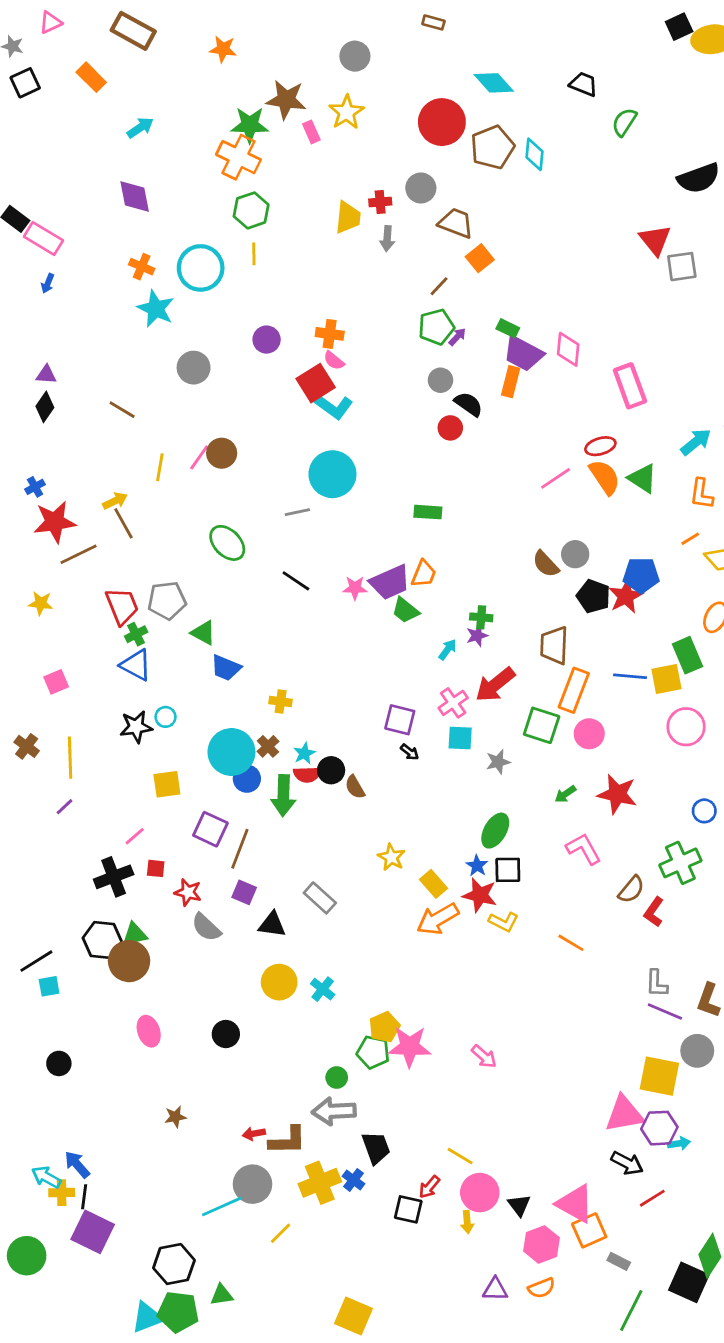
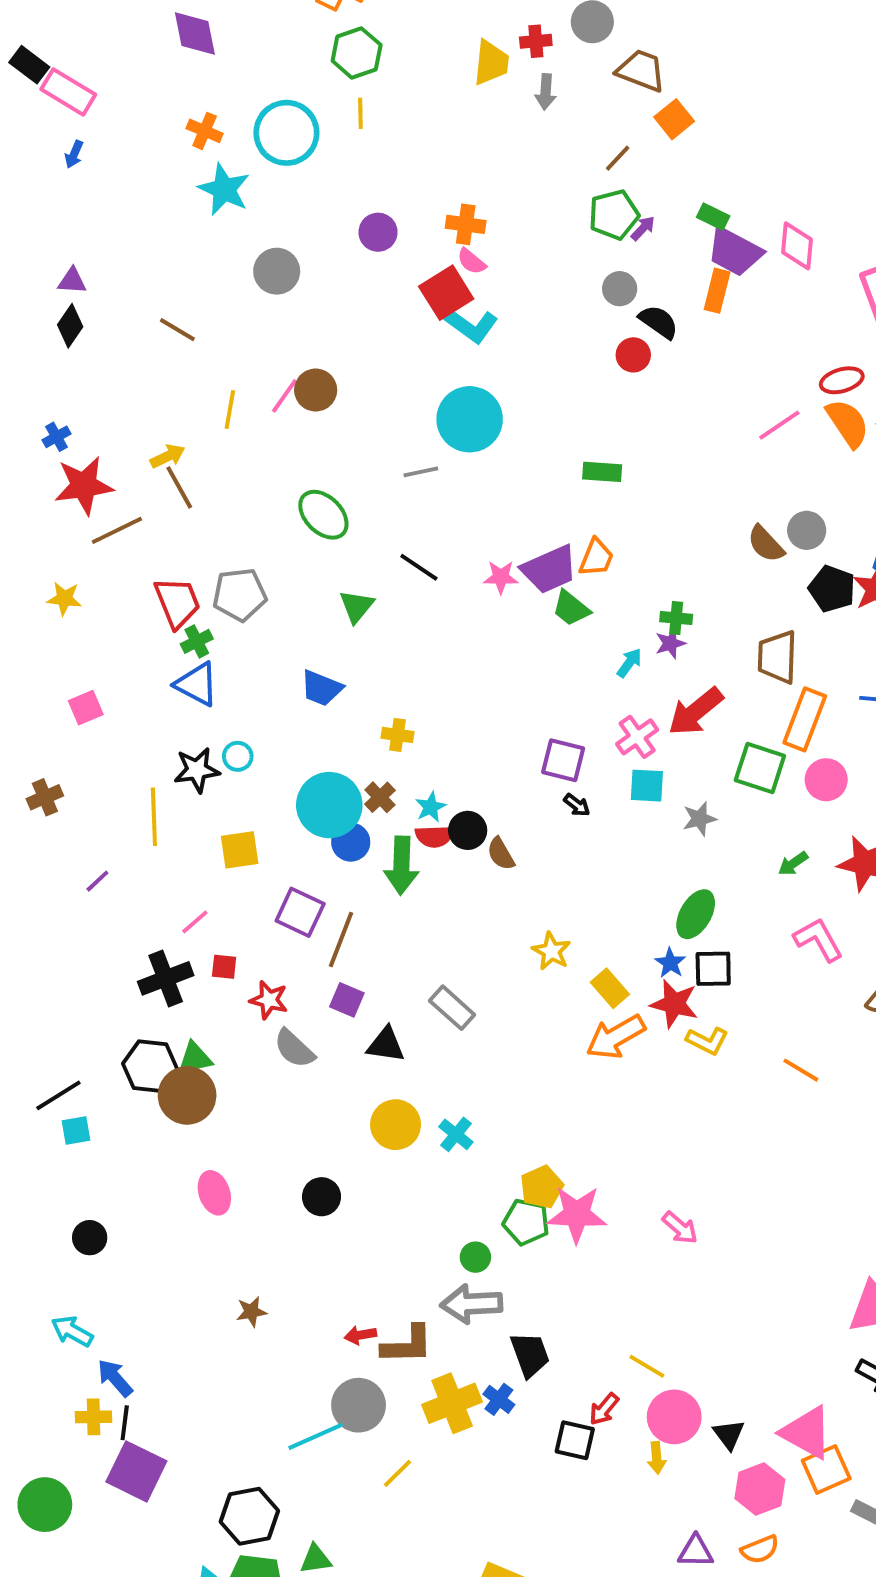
green triangle: (203, 633) -> (357, 606), moved, turned 40
brown cross: (27, 746) -> (45, 797), turned 30
yellow line: (70, 758) -> (154, 817), moved
cyan arrow: (46, 1177) -> (72, 1331), moved

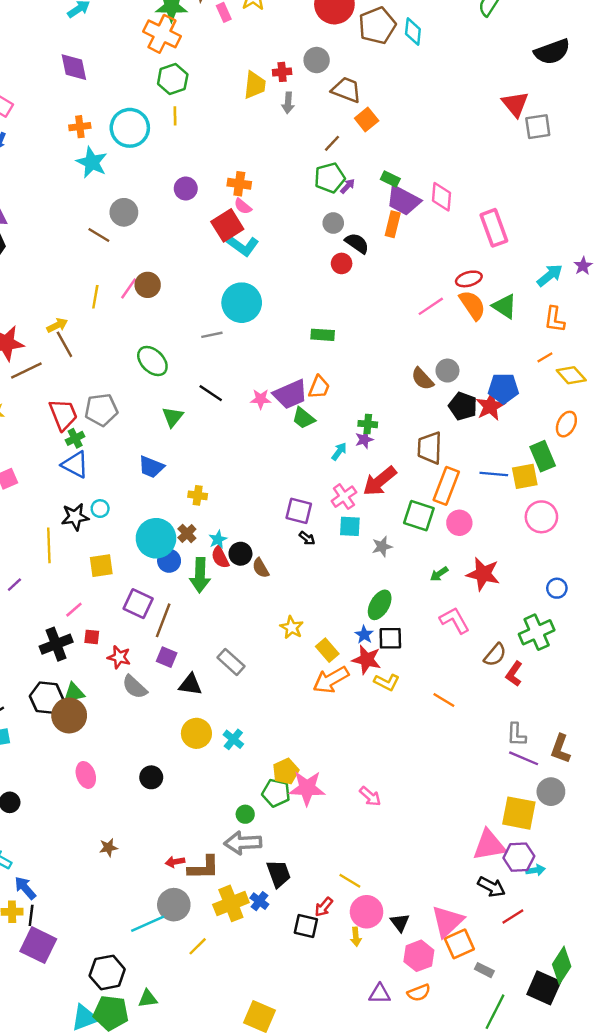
orange cross: (205, 131) -> (80, 127), turned -30
brown line: (177, 330) -> (99, 235), moved
red semicircle: (435, 836) -> (220, 557), turned 65
pink triangle: (807, 1432) -> (447, 921), turned 48

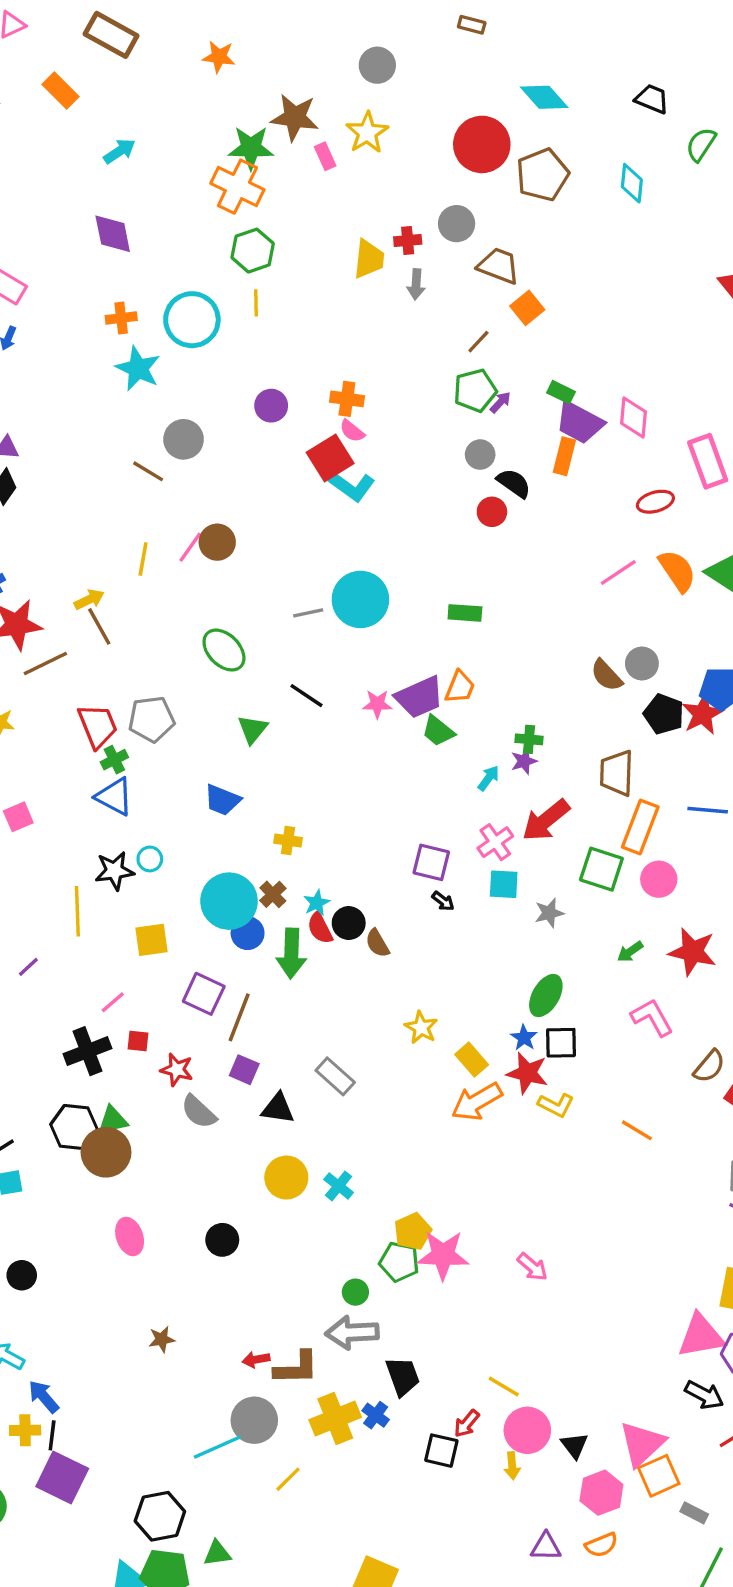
cyan diamond: (413, 31) -> (632, 183), moved
red ellipse: (469, 279) -> (655, 502), moved
cyan circle: (242, 303) -> (360, 599), moved

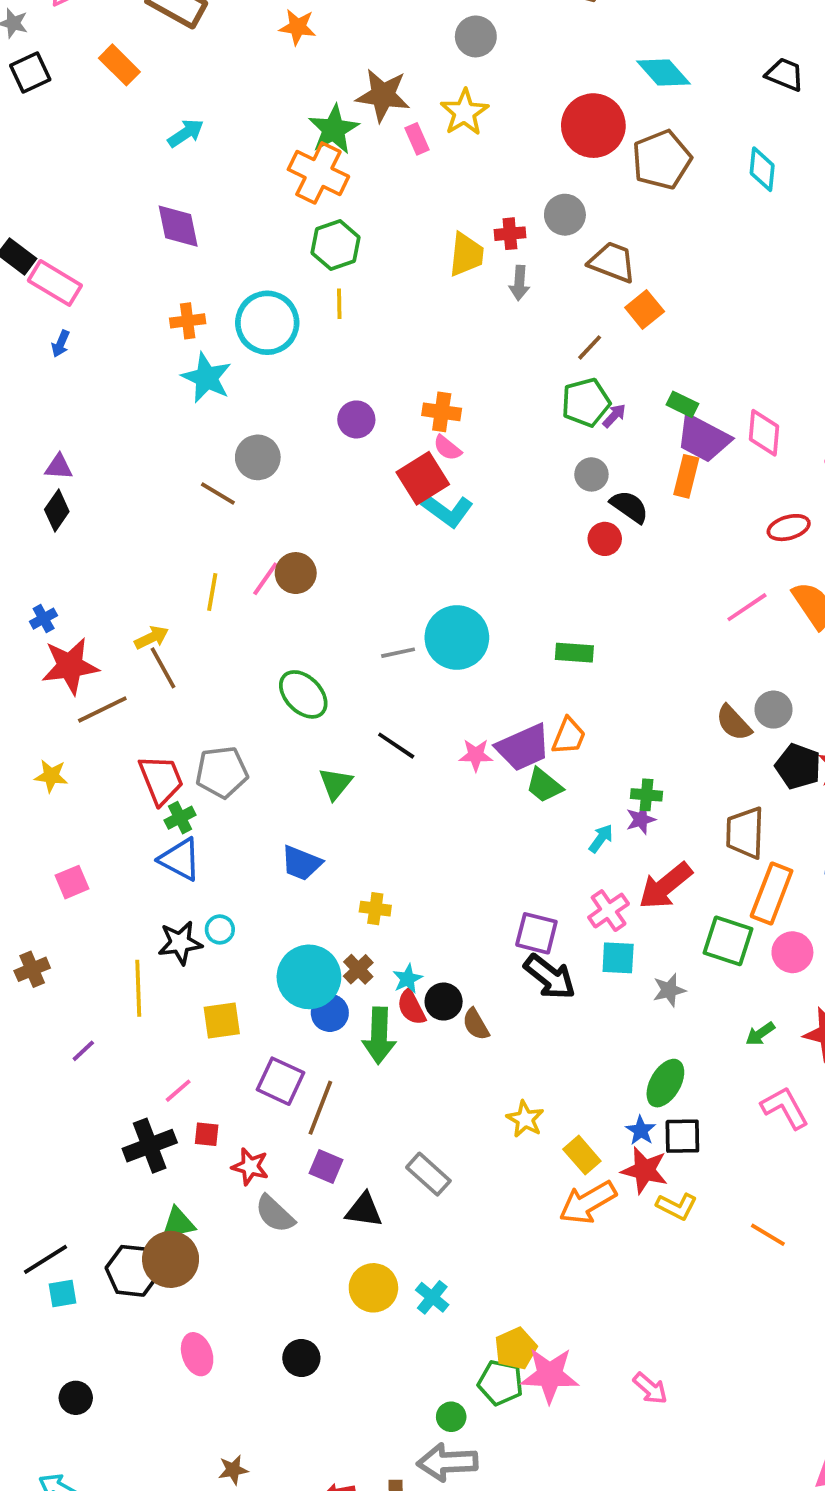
green star: (251, 148) -> (334, 129), turned -30
black arrow: (443, 901) -> (550, 977), size x2.0
black hexagon: (74, 1127) -> (133, 1271), moved

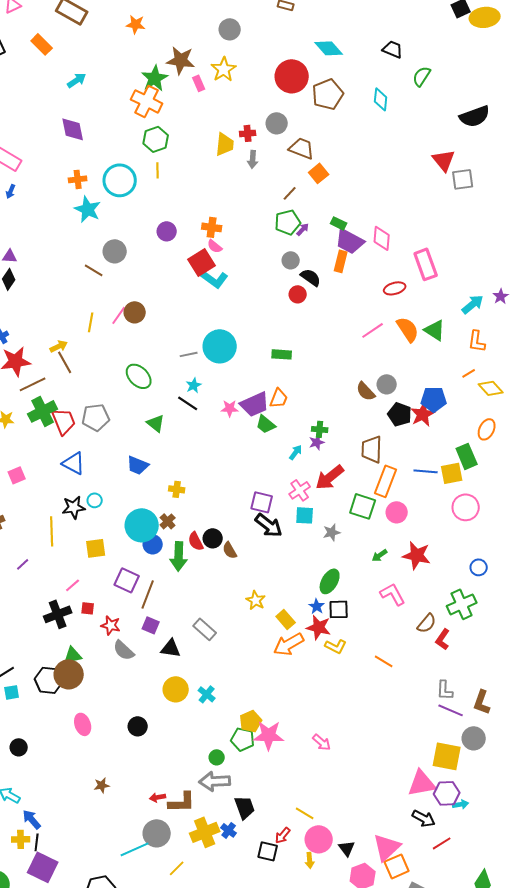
green triangle: (336, 783) -> (156, 423), turned -30
green cross: (180, 818) -> (43, 411), moved, size x1.8
cyan star: (408, 979) -> (194, 385), moved

